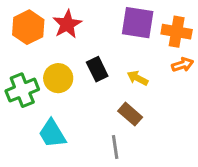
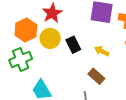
orange hexagon: (28, 27) -> (26, 30), moved
yellow circle: (58, 78) -> (50, 38), moved

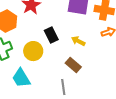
yellow circle: (50, 38) -> (33, 51), moved

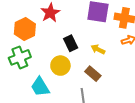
yellow circle: (33, 51) -> (60, 66), moved

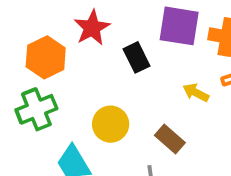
black rectangle: (71, 43) -> (137, 57), moved
yellow arrow: (98, 49) -> (196, 93), moved

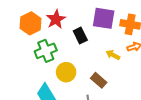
orange hexagon: (46, 57) -> (30, 23), moved
green cross: (36, 109) -> (46, 51), moved

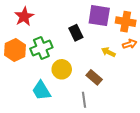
red star: (56, 19) -> (24, 17), moved
orange hexagon: (30, 23) -> (15, 50), moved

